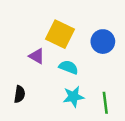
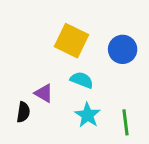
purple triangle: (37, 56) -> (44, 93), moved
cyan star: (73, 97) -> (88, 115), turned -30

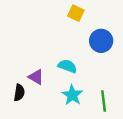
yellow square: (71, 41) -> (76, 13), moved, size x0.6

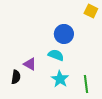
yellow square: (76, 13) -> (91, 11), moved
blue circle: (101, 41) -> (64, 34), moved

